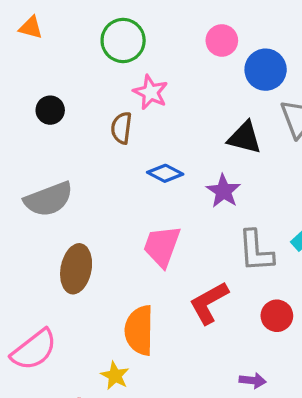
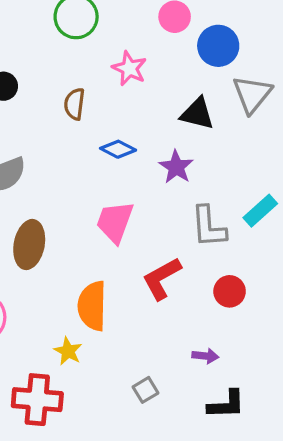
pink star: (151, 92) -> (129, 68), moved

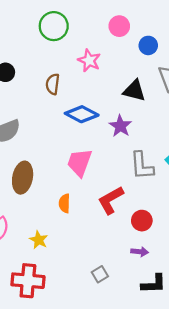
blue circle: (218, 46) -> (148, 45), size x0.7
blue diamond: (118, 149) -> (82, 114), size x1.4
red circle: (230, 291) -> (142, 221), moved
orange semicircle: (92, 306) -> (64, 203), moved, size x0.6
yellow star: (68, 351) -> (39, 240), moved

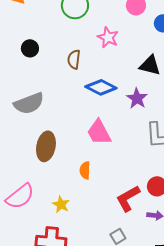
pink trapezoid: (79, 163) -> (99, 132), turned -48
red L-shape: (111, 200) -> (128, 198), moved

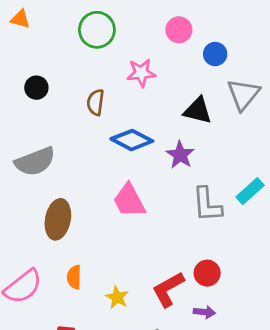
pink star: (108, 37) -> (141, 73), turned -30
orange semicircle: (85, 170) -> (74, 277), moved
yellow star: (61, 204) -> (117, 297), moved

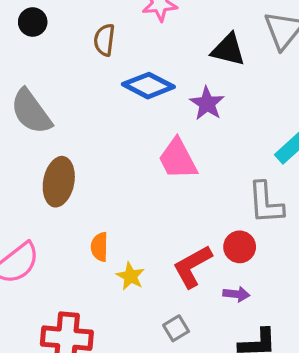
gray semicircle: (35, 162) -> (31, 112), turned 75
pink trapezoid: (129, 201) -> (178, 159), moved
gray L-shape: (207, 205) -> (266, 203), moved
orange semicircle: (74, 277) -> (99, 247), moved

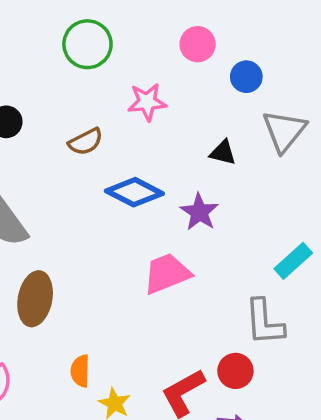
brown semicircle: (104, 40) -> (86, 142), turned -124
black triangle: (228, 50) -> (223, 153), size x0.7
pink trapezoid: (178, 159) -> (167, 273), turned 96

